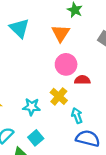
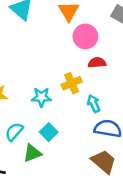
pink circle: (66, 64) -> (85, 36), moved
yellow cross: (59, 96) -> (72, 83), turned 30

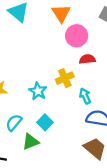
cyan star: (41, 97) -> (38, 91), turned 30

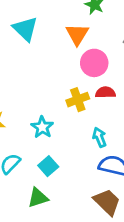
yellow cross: (65, 78) -> (78, 100), moved
green triangle: (31, 142) -> (38, 198), moved

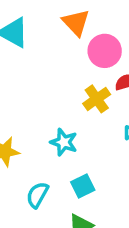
cyan square: (48, 166) -> (83, 186), turned 30

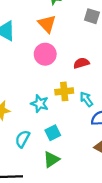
pink circle: (105, 51) -> (45, 54), moved
yellow cross: (97, 99) -> (64, 91), moved, turned 30

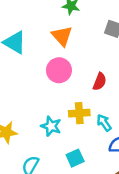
red semicircle: (81, 63) -> (100, 82), turned 126
cyan square: (53, 133) -> (75, 158), moved

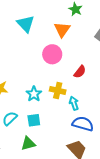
cyan square: (75, 158) -> (34, 120), moved

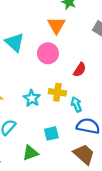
cyan triangle: (26, 24) -> (15, 42), moved
cyan square: (34, 120) -> (51, 133), moved

